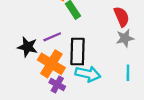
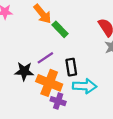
black rectangle: (78, 52) -> (71, 67), size x0.7

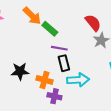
purple line: (45, 58) -> (59, 48), moved, turned 49
orange cross: (49, 83) -> (45, 80), size x0.7

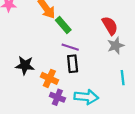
cyan arrow: (78, 80) -> (86, 97), moved

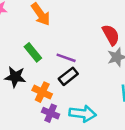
green rectangle: (63, 25) -> (33, 52), moved
black rectangle: (73, 64) -> (68, 76), turned 56

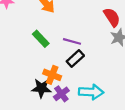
black star: (15, 77) -> (41, 88), moved
purple cross: (51, 113) -> (61, 94), turned 35

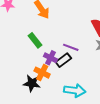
purple line: (72, 41) -> (71, 47), moved
purple cross: (61, 94) -> (51, 58), moved, turned -32

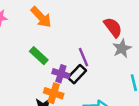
purple line: (71, 47) -> (83, 57), turned 56

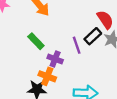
black rectangle: (77, 74) -> (93, 36), moved

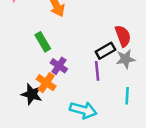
purple line: (77, 45) -> (97, 71), moved

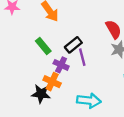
black rectangle: (105, 51) -> (73, 45), moved
purple line: (97, 71) -> (82, 57), moved

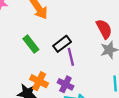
purple cross: (61, 65) -> (65, 84), moved

